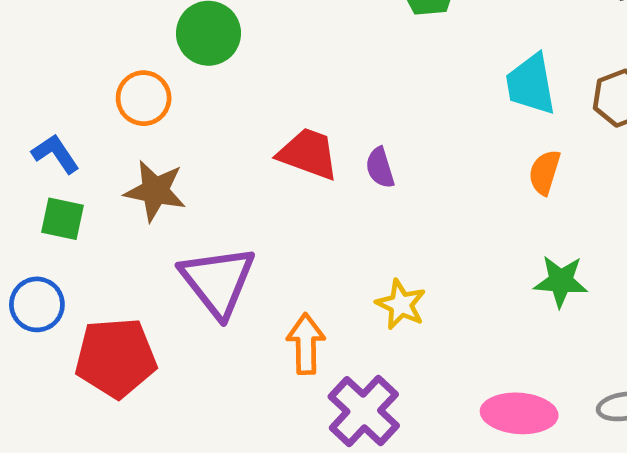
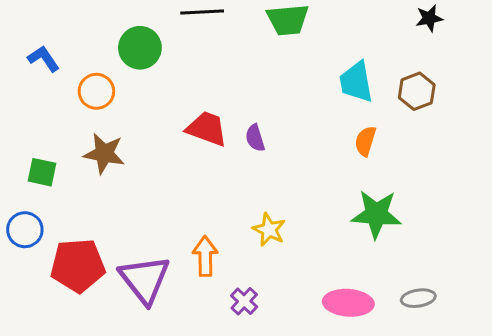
blue L-shape: (55, 154) -> (44, 59), moved
purple triangle: (218, 281) -> (145, 279), moved
green star: (561, 281) -> (376, 214), size x1.4
purple cross: (364, 411) -> (244, 301), size x0.6

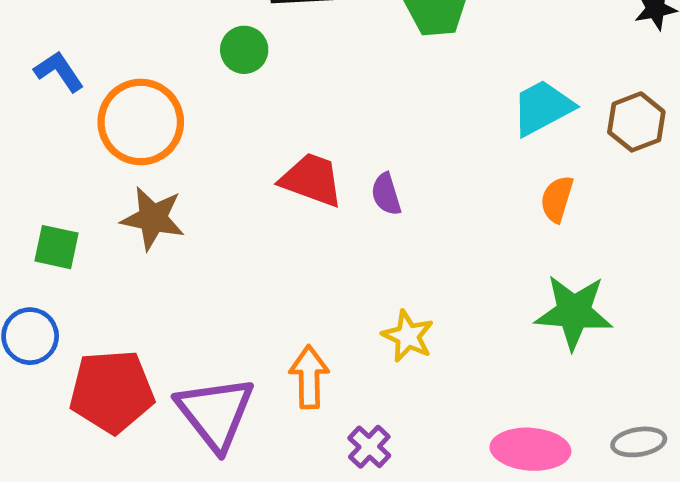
green circle: (140, 48) -> (244, 50), moved, size x0.7
cyan trapezoid: (356, 82) -> (542, 108), turned 72
orange circle: (96, 91) -> (141, 122), size x1.5

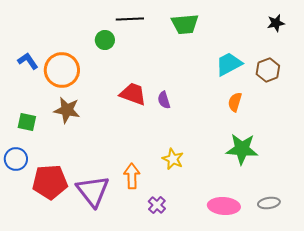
blue L-shape: (59, 71) -> (28, 61), moved

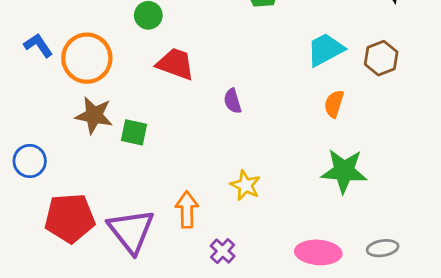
red trapezoid: (133, 94) -> (175, 64), moved
green square: (27, 122) -> (134, 132), moved
blue circle: (16, 159) -> (30, 161), moved

